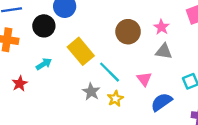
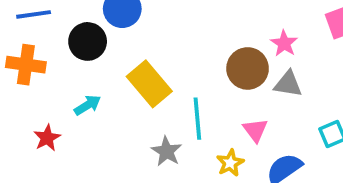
brown circle: (128, 32) -> (248, 68), moved
cyan line: (110, 72) -> (197, 119), turned 40
yellow star: (115, 99) -> (230, 163), moved

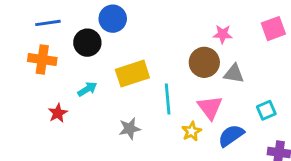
pink star: (284, 43) -> (223, 34), moved, turned -30
yellow rectangle: (149, 84) -> (132, 74), turned -68
pink triangle: (255, 130) -> (210, 107), size x1.4
gray star: (167, 151) -> (130, 129), moved, turned 30

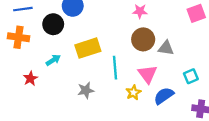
pink star: (223, 34) -> (140, 11), moved

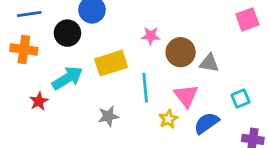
pink star: (140, 11) -> (151, 36), moved
cyan arrow: (53, 60) -> (67, 78), size x1.6

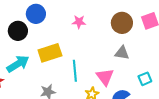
pink star: (151, 36) -> (79, 22), moved
brown circle: (181, 52) -> (122, 23), moved

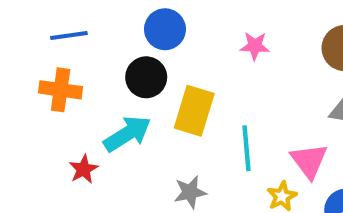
black circle: (18, 31) -> (146, 77), moved
yellow rectangle: (50, 53) -> (194, 111), turned -55

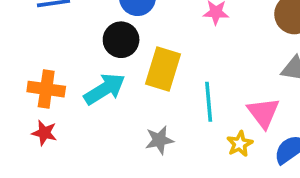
orange cross: (61, 90) -> (46, 89), moved
red star: (84, 169) -> (44, 133), moved, turned -30

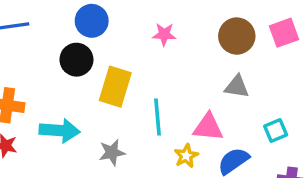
cyan arrow: (105, 89) -> (60, 131), moved, turned 36
pink triangle: (263, 113) -> (208, 127), turned -48

